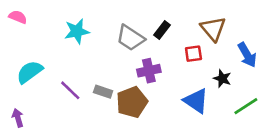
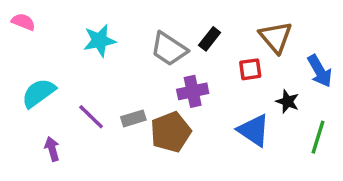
gray rectangle: (103, 92) -> (133, 118), turned -36
green line: (246, 106) -> (318, 137), turned -40
purple arrow: (18, 118) -> (52, 149), moved

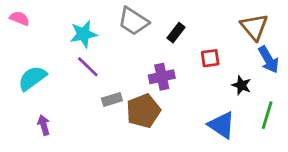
brown triangle: (276, 37) -> (254, 27), moved
gray trapezoid: (169, 49) -> (133, 21), moved
purple line: (91, 117) -> (88, 67), moved
blue triangle: (254, 130) -> (222, 125), moved

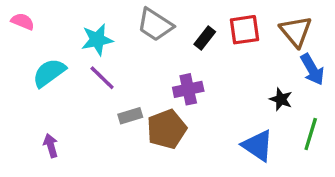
red square: (210, 58) -> (244, 30), moved, size x1.4
cyan semicircle: (32, 78) -> (49, 73), moved

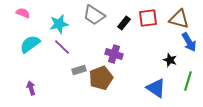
pink semicircle: (23, 21) -> (23, 13), moved
brown triangle: (296, 31) -> (179, 19), turned -35
purple cross: (188, 89) -> (114, 54), turned 30

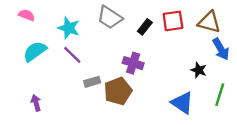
cyan star: (59, 24) -> (69, 28), turned 30

